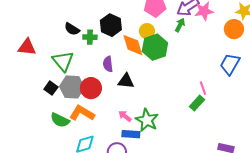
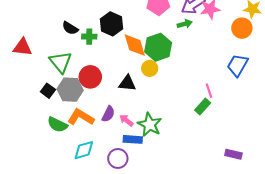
green arrow: (180, 25) -> (185, 24), turned 48
yellow circle: (147, 31) -> (150, 68), moved
purple semicircle: (108, 64) -> (108, 114), moved, turned -147
red circle: (91, 88) -> (90, 77), moved

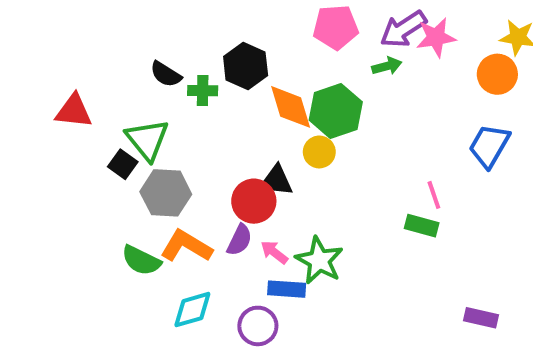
red circle: (90, 77) -> (254, 201), moved
black square: (48, 91) -> (123, 164), moved
green rectangle: (203, 107) -> (422, 226), turned 63

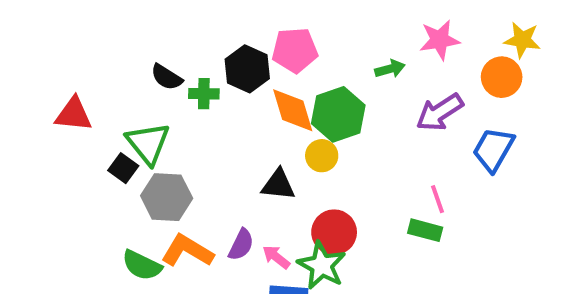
pink pentagon: (336, 27) -> (295, 50), moved
purple arrow: (403, 29) -> (440, 112), moved
red circle: (254, 201) -> (334, 232), moved

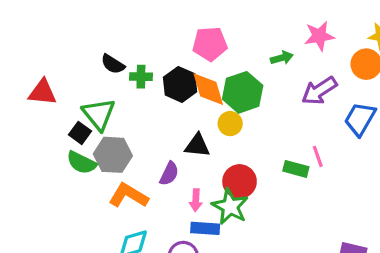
black hexagon: (247, 69) -> (180, 84), moved
green rectangle: (425, 230) -> (296, 169), moved
purple semicircle: (241, 245) -> (169, 174), moved
pink arrow: (276, 257) -> (196, 200), turned -125
green semicircle: (142, 265) -> (82, 163), moved

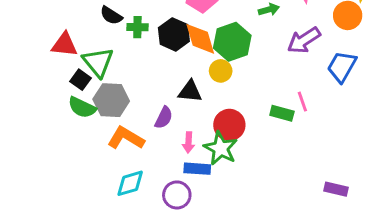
red triangle: (42, 92) -> (64, 45), moved

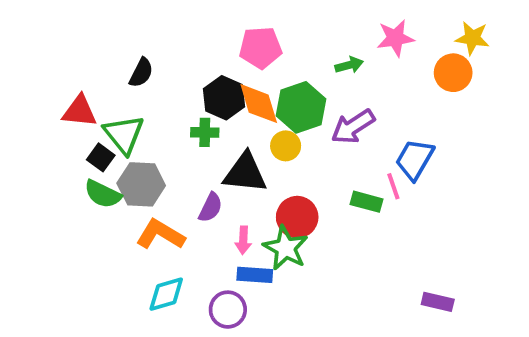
black semicircle: (111, 15) -> (141, 73), turned -95
green cross: (137, 27) -> (205, 132), moved
purple arrow: (304, 40) -> (353, 127), moved
blue trapezoid: (342, 67) -> (415, 159), moved
black triangle: (190, 91) -> (245, 173), size x1.4

